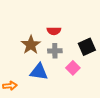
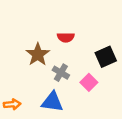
gray cross: (55, 51) -> (61, 73), moved, turned 32
blue triangle: (39, 72) -> (52, 102), moved

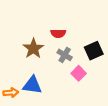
gray cross: (61, 73) -> (65, 55), moved
blue triangle: (52, 102) -> (32, 85), moved

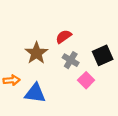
red semicircle: (58, 33) -> (64, 36), turned 144
orange arrow: (11, 93) -> (12, 80), moved

